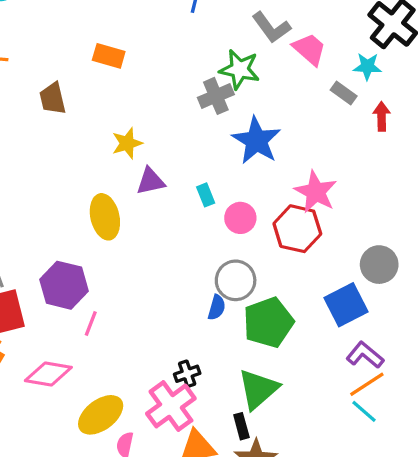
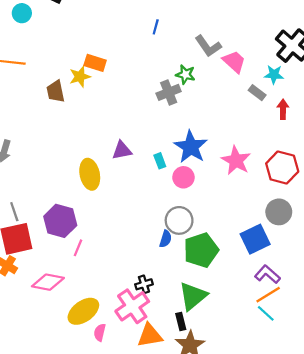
green star: (240, 69) -> (185, 74), size x0.7
blue star: (256, 141) -> (191, 147), moved
yellow star: (127, 143) -> (80, 77), moved
red hexagon: (297, 229) -> (282, 168), moved

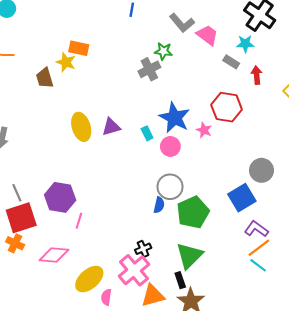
yellow star: (80, 77) -> (66, 62), turned -30
pink star: (236, 161) -> (204, 130), moved, size x0.6
red hexagon: (282, 168) -> (227, 107), moved
yellow ellipse: (90, 174) -> (81, 127), moved

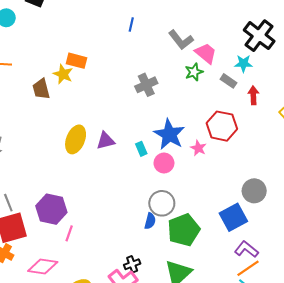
green star: (163, 51) -> (194, 72), moved, turned -30
yellow ellipse: (81, 127) -> (76, 139), turned 36

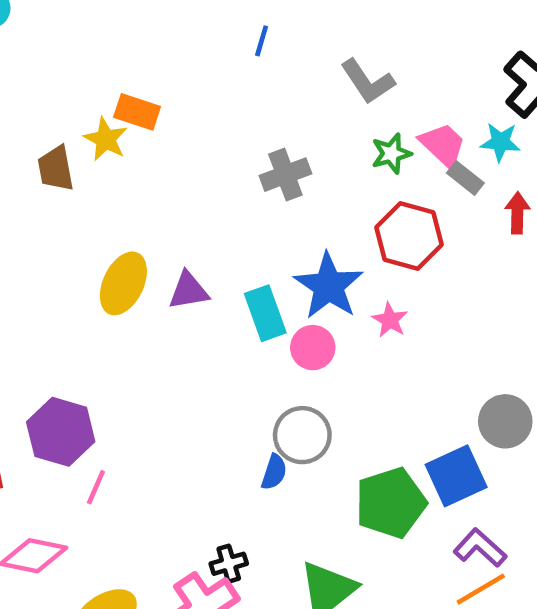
pink trapezoid: (206, 53) -> (443, 145), moved
red hexagon: (222, 126) -> (409, 236), moved
cyan rectangle: (141, 149) -> (265, 313), size x1.6
green pentagon: (184, 230) -> (391, 503), moved

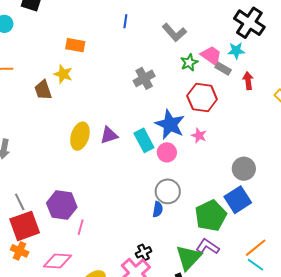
orange rectangle: (137, 112) -> (75, 45), moved
gray circle: (505, 421) -> (244, 169), moved
purple L-shape: (480, 548) -> (208, 247), moved

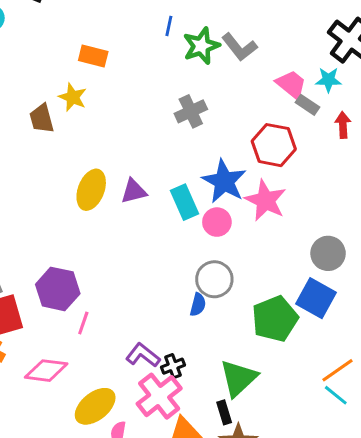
green star: (189, 62) -> (201, 46), moved, size x1.4
pink star: (199, 136) -> (266, 200), size x1.8
blue square: (238, 200) -> (316, 298), turned -32
purple L-shape: (208, 247) -> (143, 355), moved

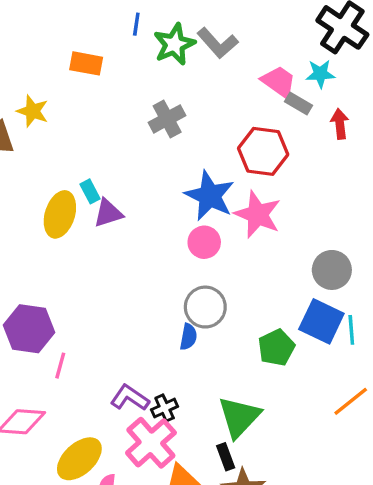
orange rectangle: (93, 56) -> (86, 63), moved
cyan rectangle: (184, 202) -> (90, 191), moved, size x0.6
green pentagon: (275, 319) -> (276, 348), size x0.7
cyan line: (336, 395) -> (351, 330), moved, turned 50

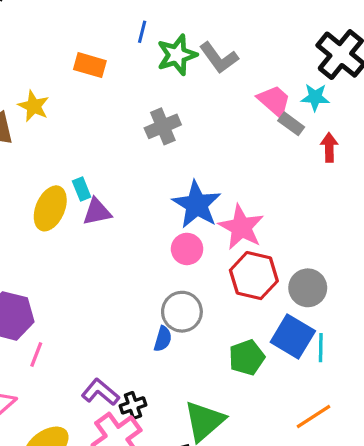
red hexagon: (263, 151) -> (254, 276), moved

